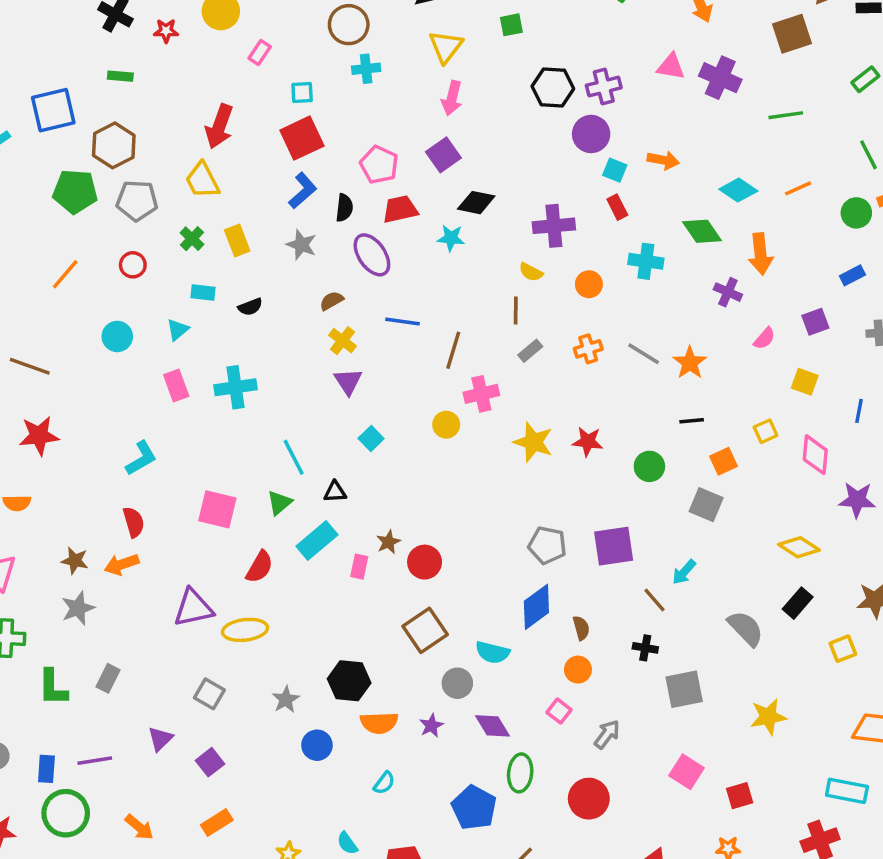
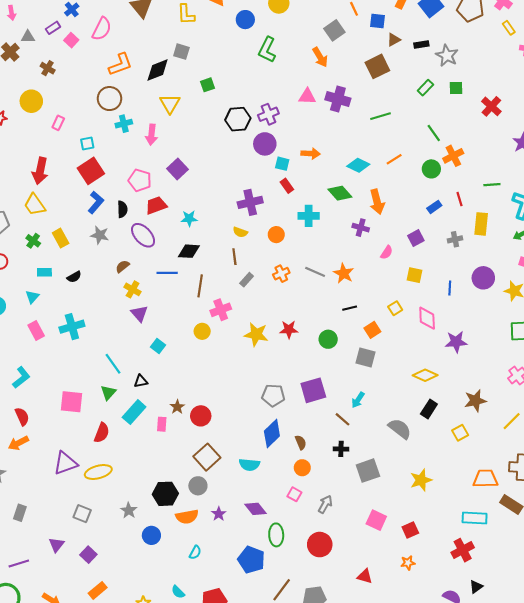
pink arrow: (452, 98) -> (151, 135), moved
black diamond: (476, 203) -> (189, 251), moved
gray circle: (457, 683) -> (198, 486), moved

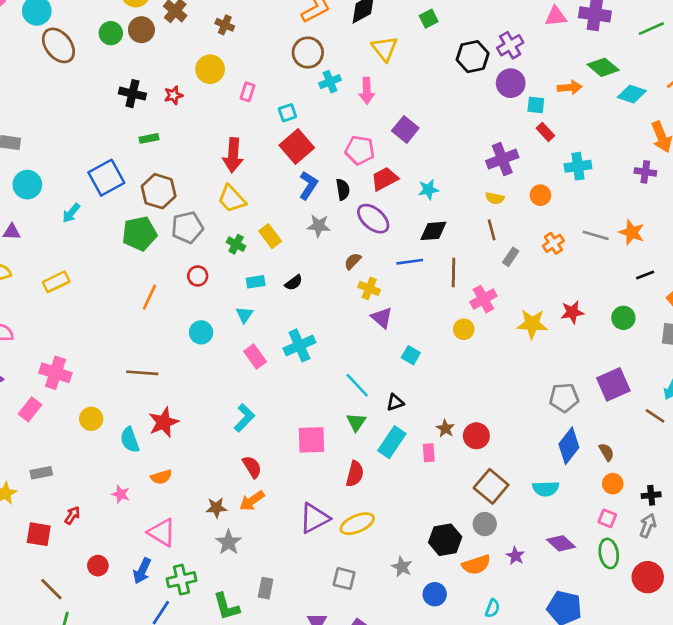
green diamond: (340, 193) -> (603, 67), moved
black cross: (341, 449) -> (651, 495), moved
green ellipse: (276, 535) -> (609, 553), moved

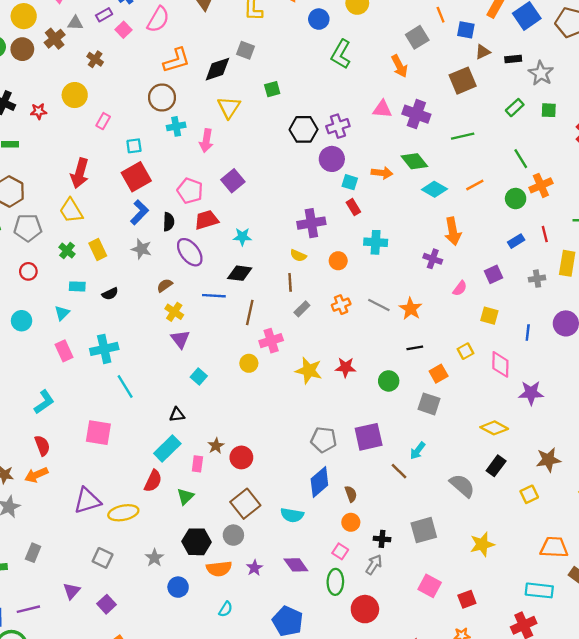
cyan line: (357, 385) -> (125, 386), moved
green triangle: (356, 422) -> (185, 496), moved
red semicircle: (355, 474) -> (153, 481), moved

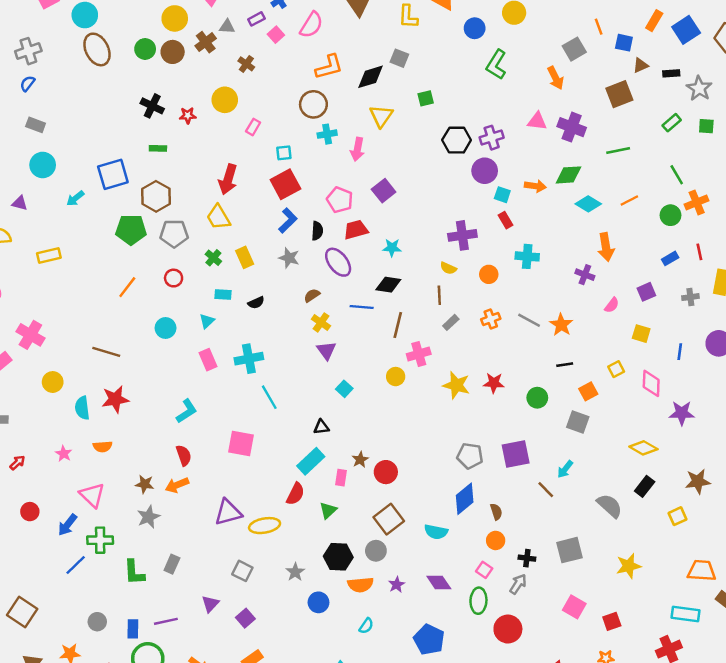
green diamond: (414, 161) -> (569, 175), turned -56

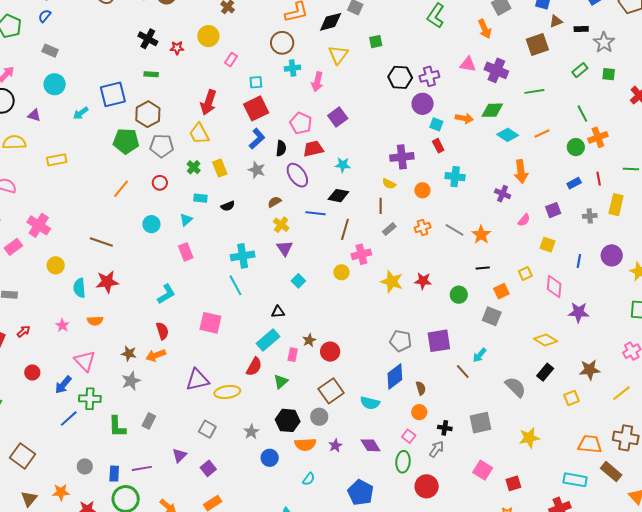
cyan cross: (249, 359) -> (243, 256), moved

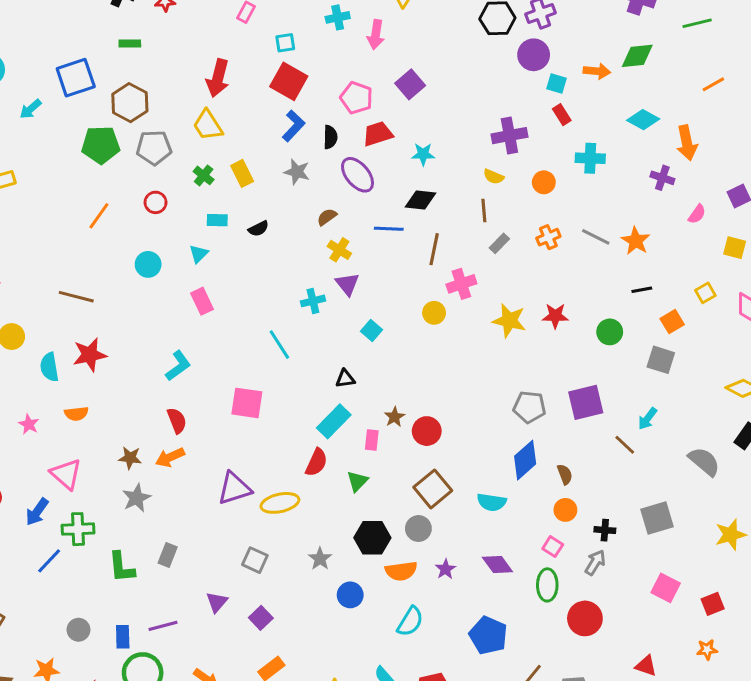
red square: (256, 108) -> (289, 81), turned -30
cyan diamond: (508, 135) -> (643, 120), moved
cyan cross: (243, 256) -> (313, 301), moved, size x0.7
cyan semicircle: (309, 479) -> (410, 622), size x1.5

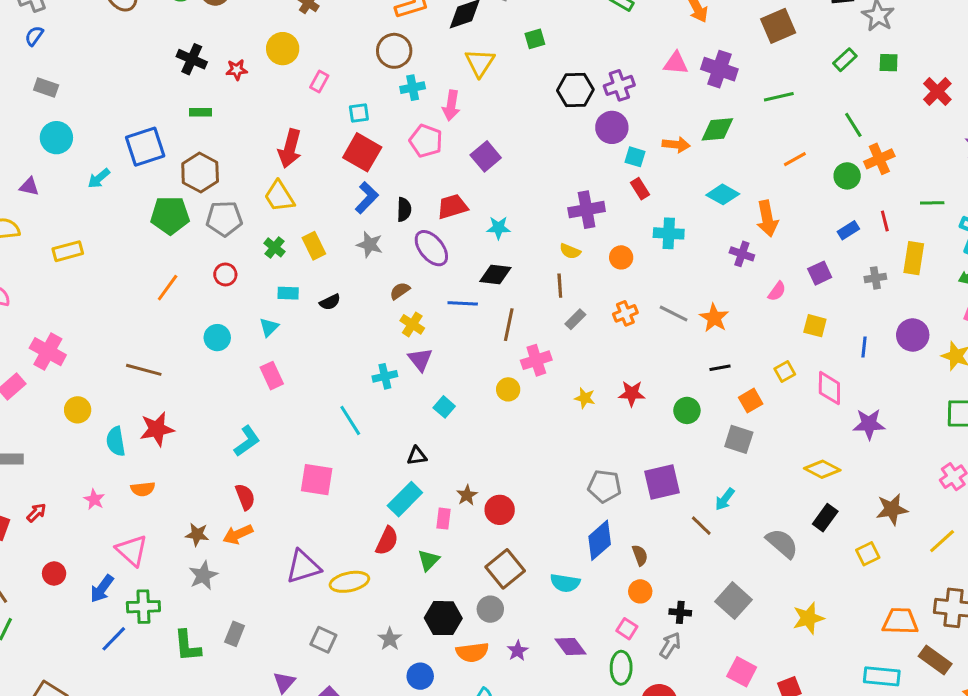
pink pentagon: (356, 98) -> (426, 141), moved
yellow star: (509, 321) -> (585, 398), size x0.6
gray square: (657, 518) -> (733, 601), turned -32

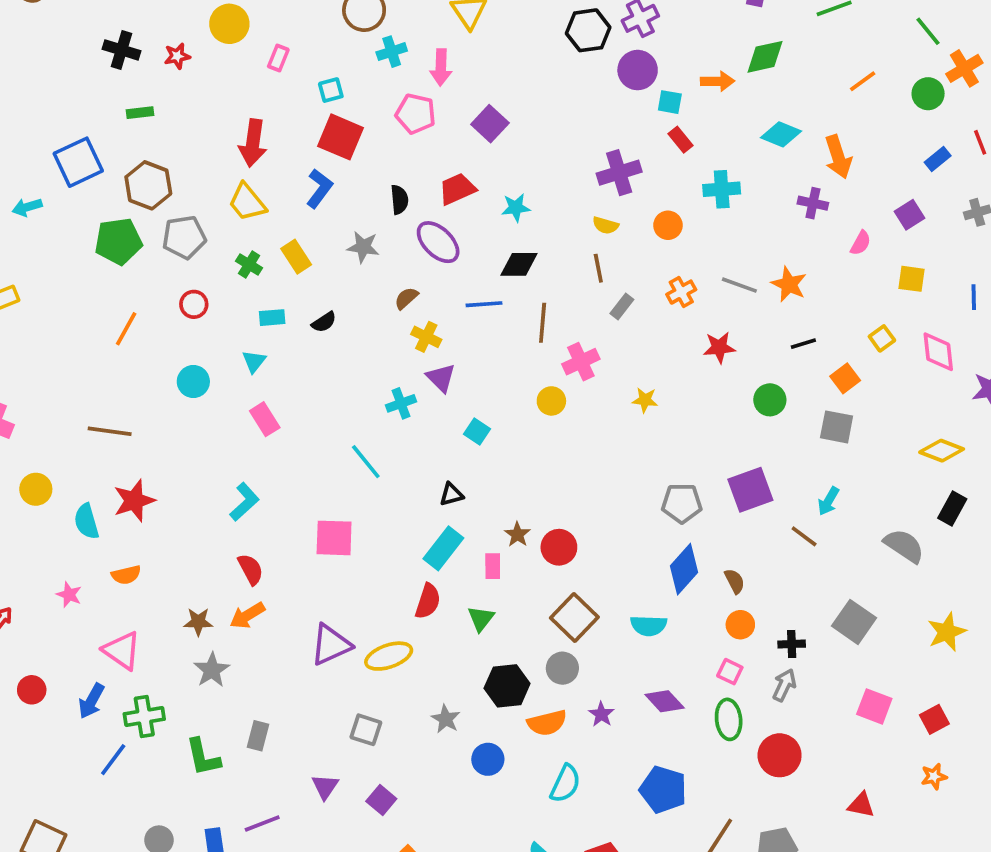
cyan arrow: (99, 178) -> (27, 207), turned 30
blue L-shape: (367, 198) -> (319, 188), moved
red star: (632, 394) -> (719, 347), moved

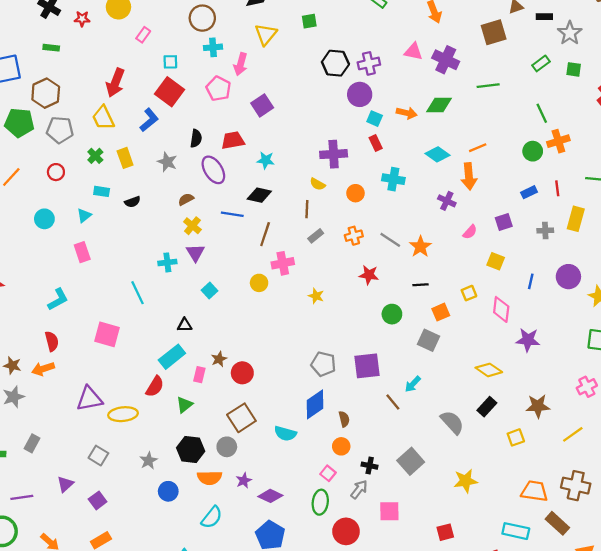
orange line: (863, 81) -> (478, 148), moved
purple diamond: (665, 701) -> (270, 496), moved, turned -35
pink square: (874, 706) -> (389, 511), moved, turned -35

